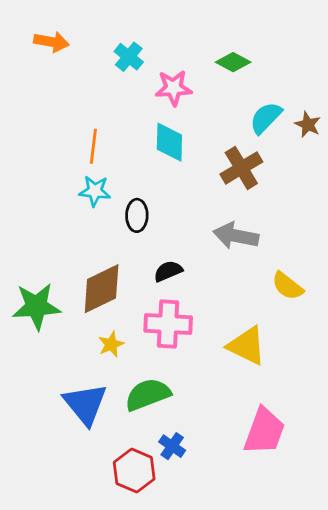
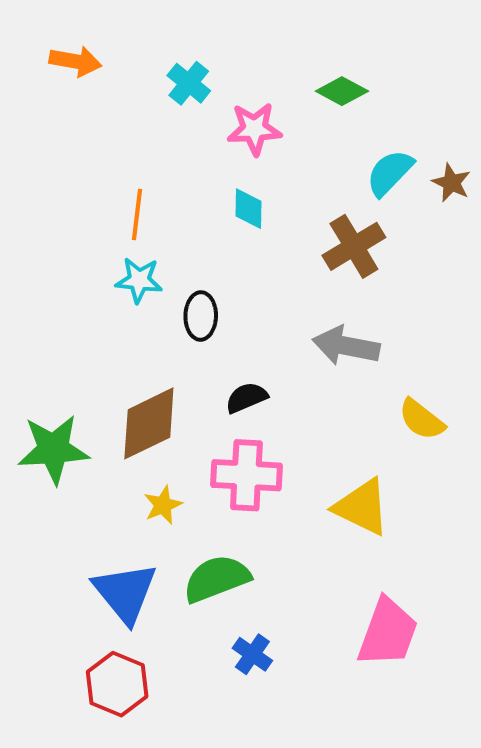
cyan diamond: (169, 142) -> (248, 209), size x0.7
red hexagon: (134, 471) -> (117, 684), moved

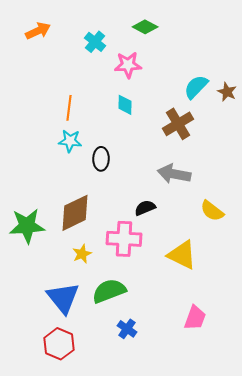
orange arrow: (75, 61) -> (38, 31), turned -35
green diamond: (342, 91) -> (145, 27), moved
black semicircle: (246, 398) -> (145, 208), moved
pink trapezoid: (388, 632) -> (195, 318), size x0.7

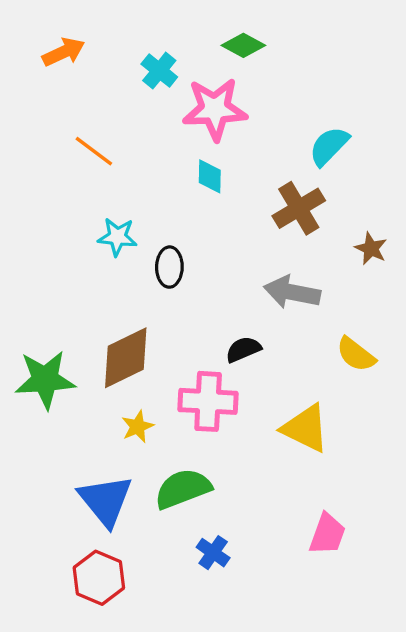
pink star: (128, 65) -> (215, 109), size x1.4
brown star: (227, 92) -> (371, 249), moved
orange line: (69, 108) -> (94, 151), moved, turned -60

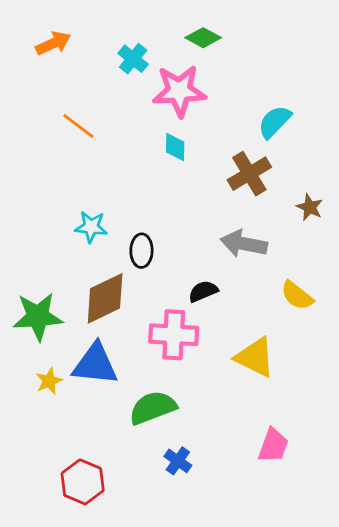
cyan star: (117, 237) -> (91, 227), moved
black ellipse: (169, 267) -> (141, 251), moved
yellow star: (137, 427) -> (49, 381), moved
blue triangle: (106, 500) -> (95, 364), moved, turned -45

